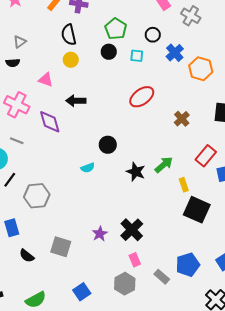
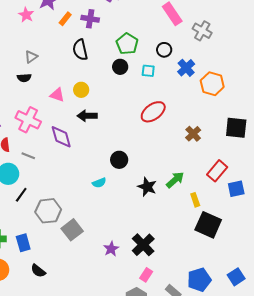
yellow circle: (71, 60) -> (81, 90), moved
gray square: (61, 247) -> (72, 230), moved, turned 35
pink rectangle: (135, 260) -> (146, 275), turned 56

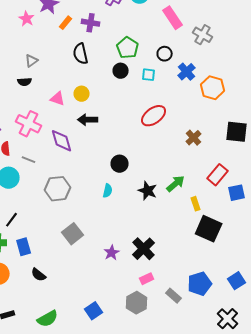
cyan semicircle: (99, 183) -> (108, 191), moved, turned -56
black line: (21, 195) -> (12, 220), moved
gray hexagon: (48, 211) -> (58, 189), moved
pink rectangle: (146, 275) -> (147, 279), turned 32

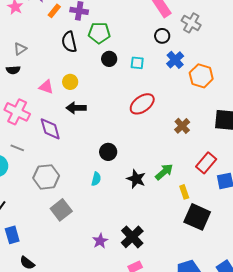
green pentagon: (128, 48) -> (99, 33), moved, turned -30
black circle: (165, 54) -> (162, 36), moved
gray square: (73, 234) -> (61, 210), moved

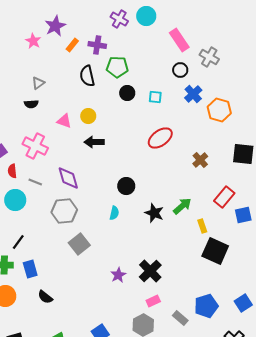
purple diamond: (50, 129) -> (68, 178), moved

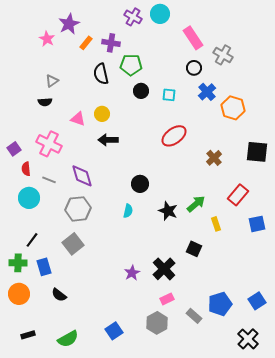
blue square: (243, 215) -> (257, 224), moved
gray square: (79, 244) -> (73, 244), moved
black square: (215, 251) -> (194, 249), moved, size x0.6

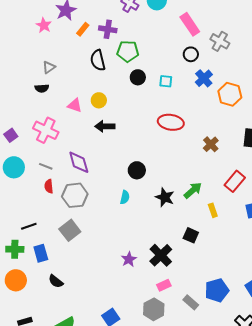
red ellipse: (174, 136) -> (171, 122), turned 45
red semicircle: (26, 169) -> (49, 186), moved
cyan circle: (29, 198) -> (14, 167), moved
black line: (32, 240) -> (29, 226), turned 35

